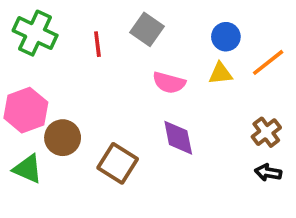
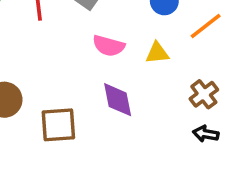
yellow triangle: (220, 73) -> (157, 53), moved
brown square: (118, 163) -> (58, 125), turned -36

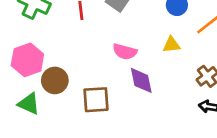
pink semicircle: (109, 46) -> (125, 52), moved

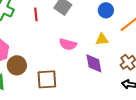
purple diamond: (141, 80) -> (94, 63), moved

